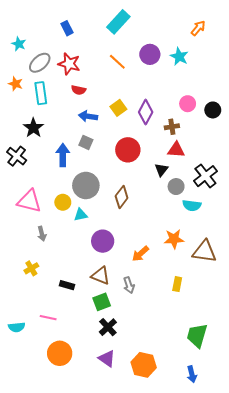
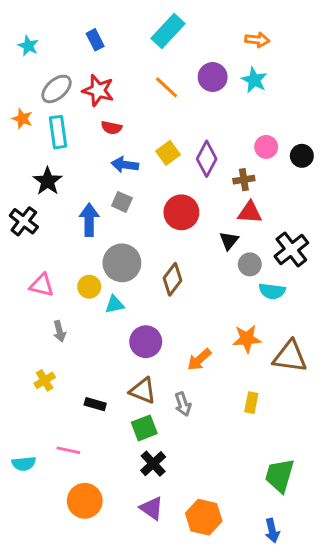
orange arrow: (198, 28) -> (257, 40), moved, turned 56
cyan star: (19, 44) -> (28, 46), moved
pink triangle: (29, 201) -> (42, 285), size x0.7

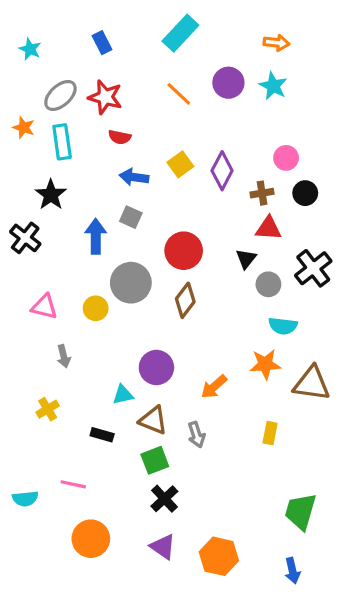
black circle: (302, 156) -> (305, 193), moved
red circle: (181, 212) -> (184, 251), moved
cyan semicircle: (272, 291) -> (283, 326), moved
cyan triangle: (114, 305) -> (123, 395), moved

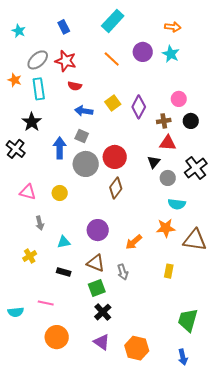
gray circle: (131, 283) -> (86, 164), moved
cyan triangle: (123, 395) -> (64, 242), moved

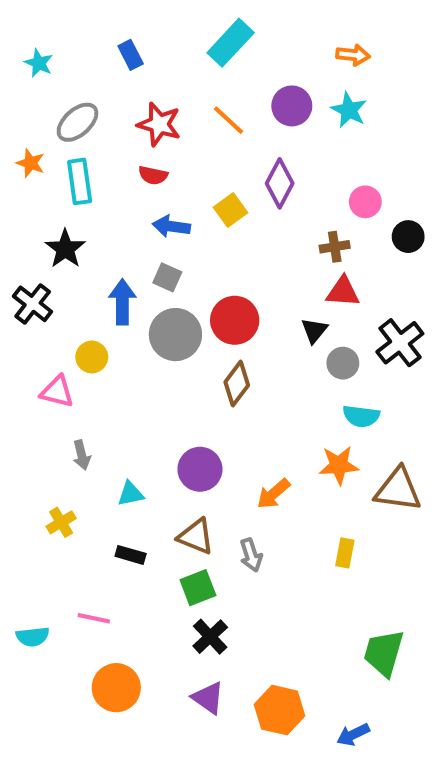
red star: (66, 61) -> (159, 124), moved
purple diamond: (139, 107) -> (280, 183), moved
black circle: (191, 121) -> (408, 237), moved
yellow circle: (60, 193) -> (92, 357), moved
blue arrow: (183, 357) -> (353, 735), moved, turned 77

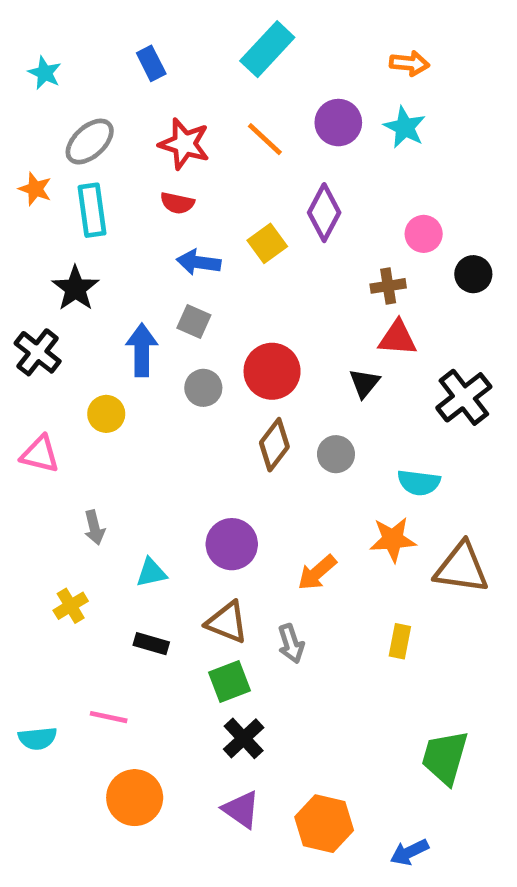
gray circle: (175, 335) -> (203, 388), size x0.6
gray circle: (343, 363) -> (336, 454), moved
pink triangle: (57, 392) -> (40, 454), moved

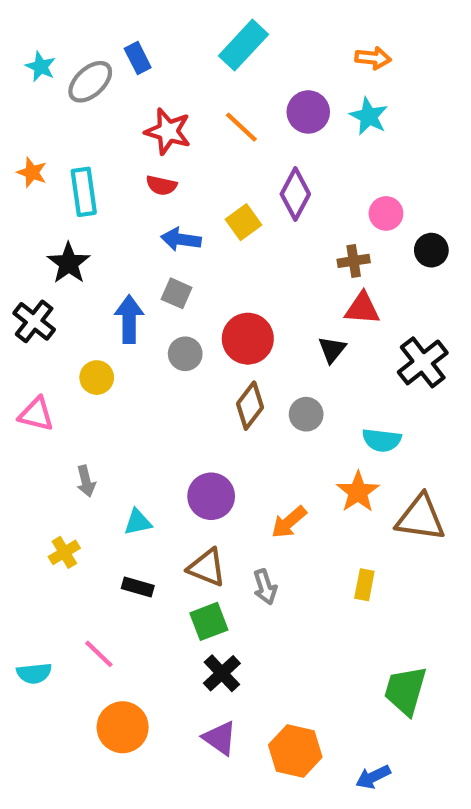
gray ellipse: (90, 142) -> (90, 82), moved
orange star: (393, 539) -> (358, 492), turned -30
pink line: (109, 717) -> (99, 654), turned 32

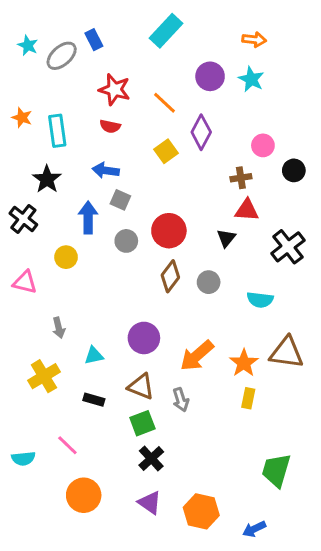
orange line: (241, 127) -> (164, 103), moved
blue arrow: (181, 239) -> (106, 170), moved
orange star: (358, 492) -> (244, 363), moved
orange arrow: (289, 522) -> (197, 356), size x1.4
yellow cross: (64, 552) -> (44, 376), size x1.5

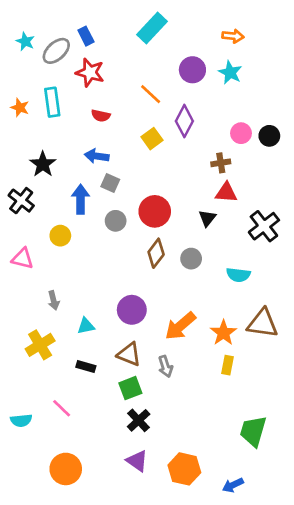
red star: (115, 90) -> (90, 72), moved
cyan rectangle: (57, 131) -> (52, 102), moved
black circle: (294, 170) -> (269, 136), moved
orange circle: (84, 495) -> (66, 469), moved

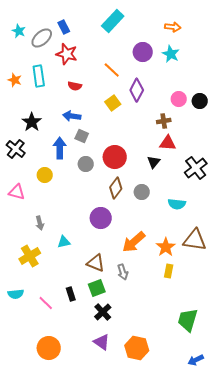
purple circle: (132, 310) -> (101, 218), moved
black rectangle: (86, 366) -> (71, 294), moved, turned 56
cyan semicircle: (21, 420) -> (16, 294), moved
blue arrow: (233, 485) -> (196, 360), moved

